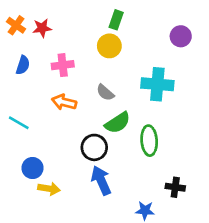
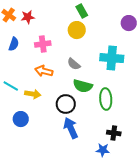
green rectangle: (116, 20) -> (82, 11), turned -48
green semicircle: (118, 123) -> (83, 86), turned 48
black cross: (175, 187) -> (114, 133), moved
yellow arrow: (49, 189) -> (33, 94), moved

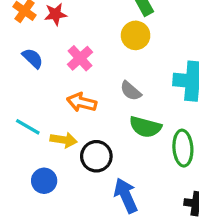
blue semicircle: (14, 44) -> (33, 58), turned -64
pink cross: (43, 44) -> (80, 58), turned -35
black circle: (66, 104) -> (96, 156), moved

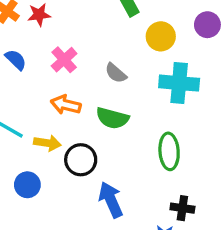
yellow circle: (136, 35) -> (161, 36), moved
gray semicircle: (131, 91) -> (116, 73), moved
green semicircle: (145, 127) -> (112, 118), moved

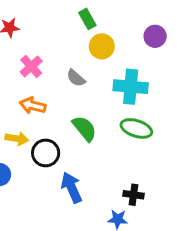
yellow circle: (161, 36) -> (102, 46), moved
green semicircle: (112, 118) -> (84, 128), moved, turned -144
green ellipse: (169, 151) -> (136, 128), moved, turned -68

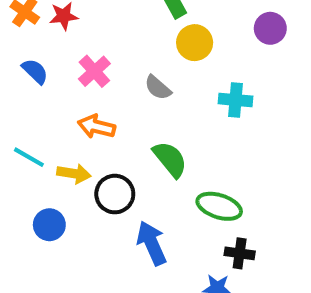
cyan cross: (131, 87) -> (236, 100), size x0.7
green ellipse: (136, 128) -> (219, 206), moved

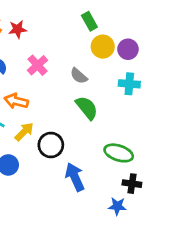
purple circle: (270, 28) -> (128, 49), moved
orange arrow: (96, 127) -> (16, 101), moved
green semicircle: (170, 159) -> (87, 108), moved
yellow arrow: (74, 174) -> (24, 132), turned -54

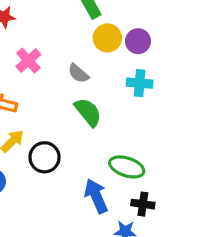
blue arrow: (75, 177) -> (96, 196), moved

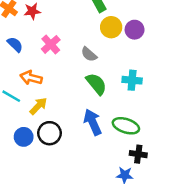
cyan cross: (140, 83) -> (132, 80), moved
black circle: (45, 157) -> (50, 133), moved
blue arrow: (96, 196) -> (93, 122), moved

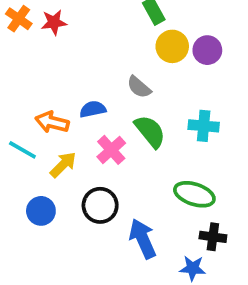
blue semicircle: (15, 44) -> (93, 109), moved, turned -56
pink cross: (51, 44) -> (111, 150), moved
blue arrow: (93, 122) -> (143, 239), moved
black circle: (50, 133) -> (100, 205), moved

